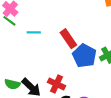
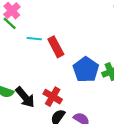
red rectangle: (68, 39) -> (56, 47), moved

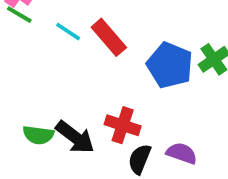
cyan line: (34, 39) -> (68, 32), turned 40

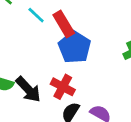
blue pentagon: (170, 65) -> (75, 47), moved

